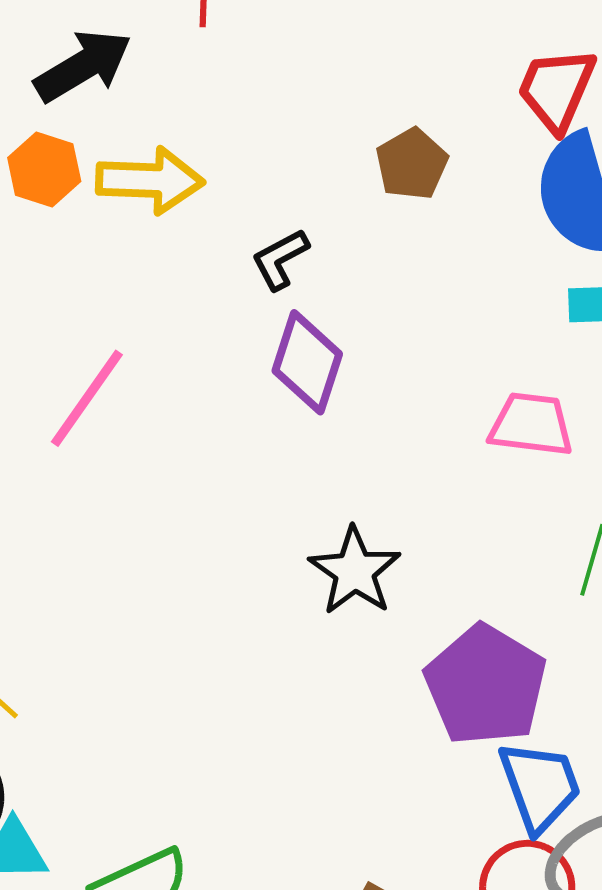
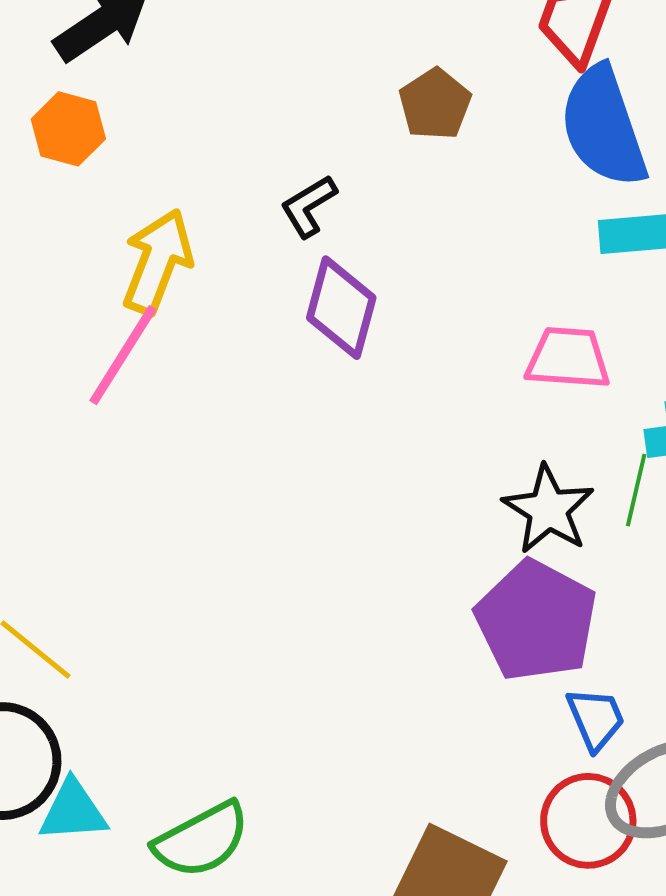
yellow arrow: (150, 180) -> (157, 262), moved, turned -68
black star: (355, 571) -> (548, 509), moved
blue trapezoid: (540, 786) -> (596, 719), size x0.7

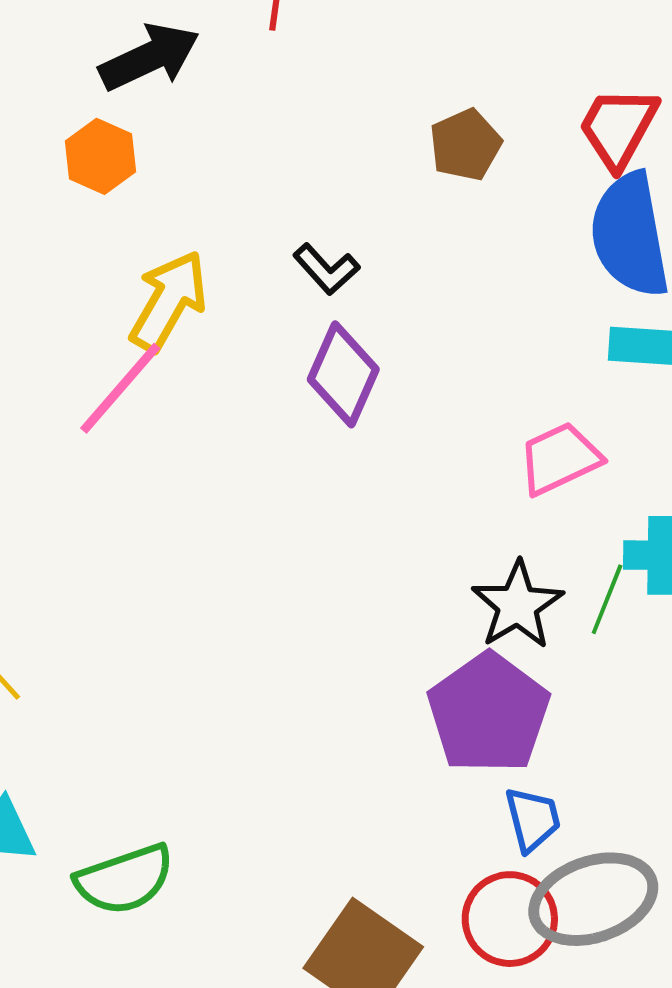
brown pentagon: (435, 104) -> (465, 145), moved
black L-shape: (309, 206) -> (326, 269), turned -110
pink trapezoid: (568, 358) -> (560, 459), turned -38

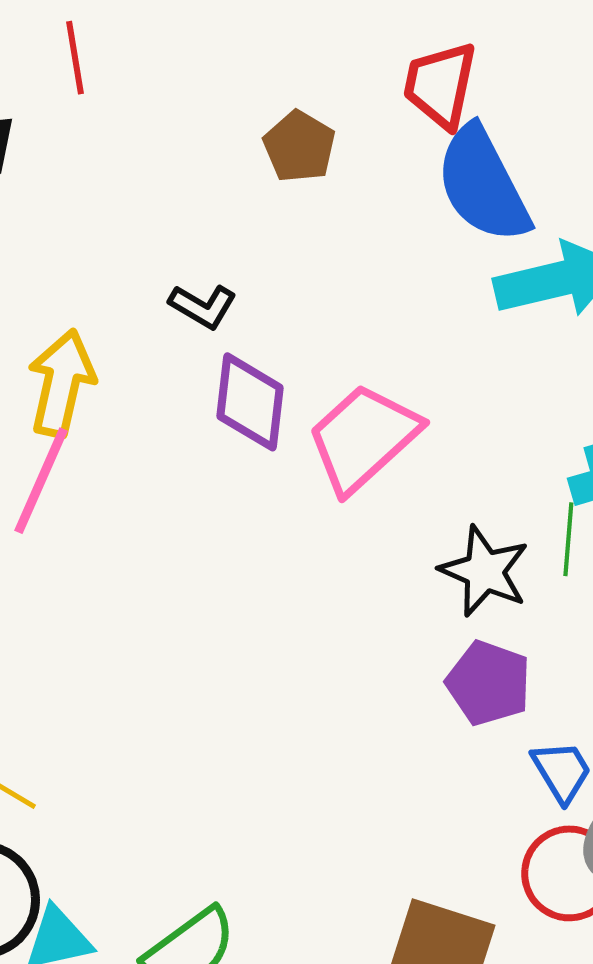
pink trapezoid: (560, 459) -> (363, 438), moved, size x1.4
purple pentagon: (489, 713) -> (489, 683), size x0.7

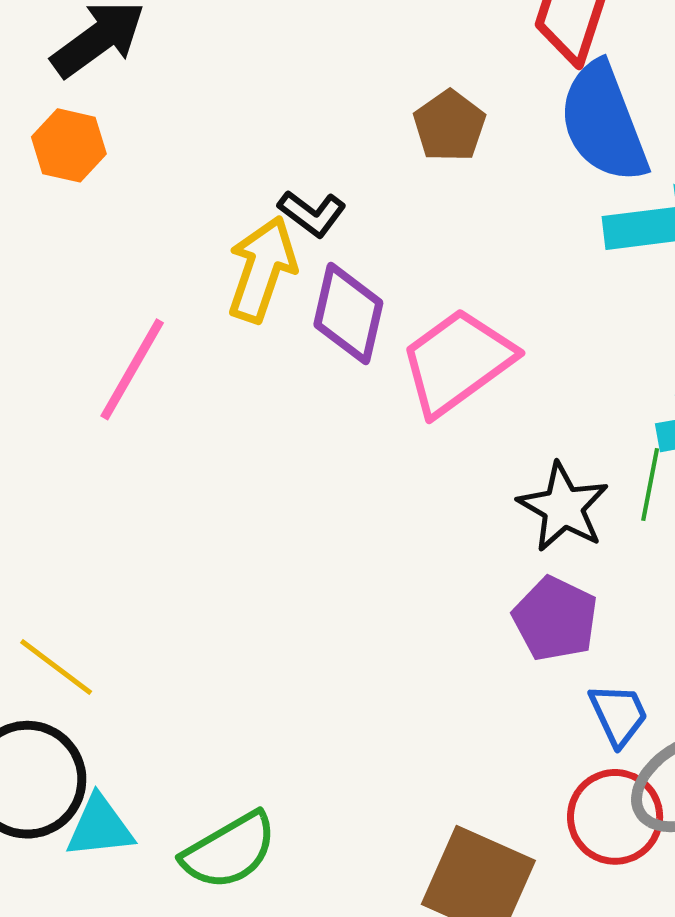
brown pentagon: (299, 147) -> (449, 126), moved
yellow arrow: (61, 383) -> (262, 269), moved

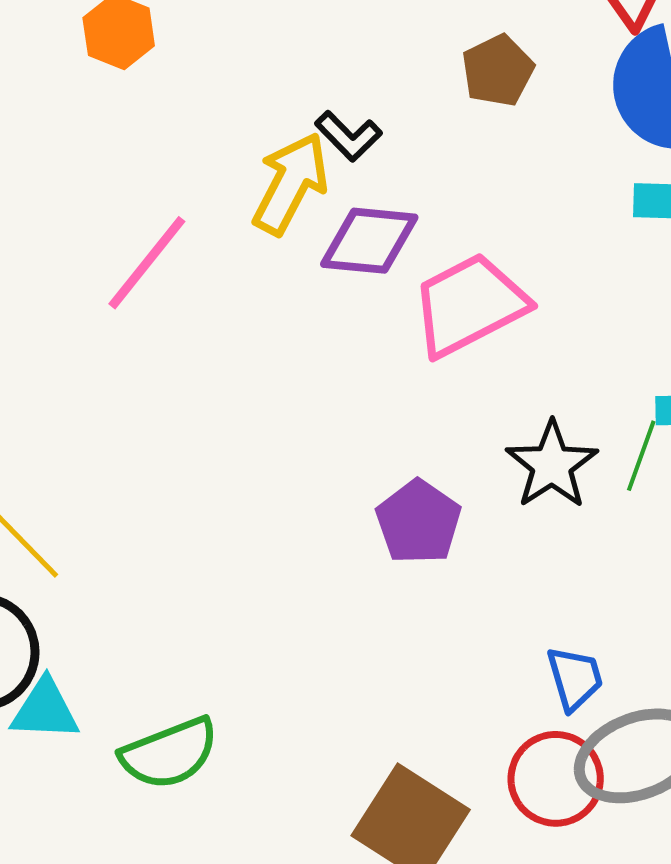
purple diamond: (348, 314) -> (369, 241), turned 74
purple pentagon: (555, 619) -> (418, 522), moved

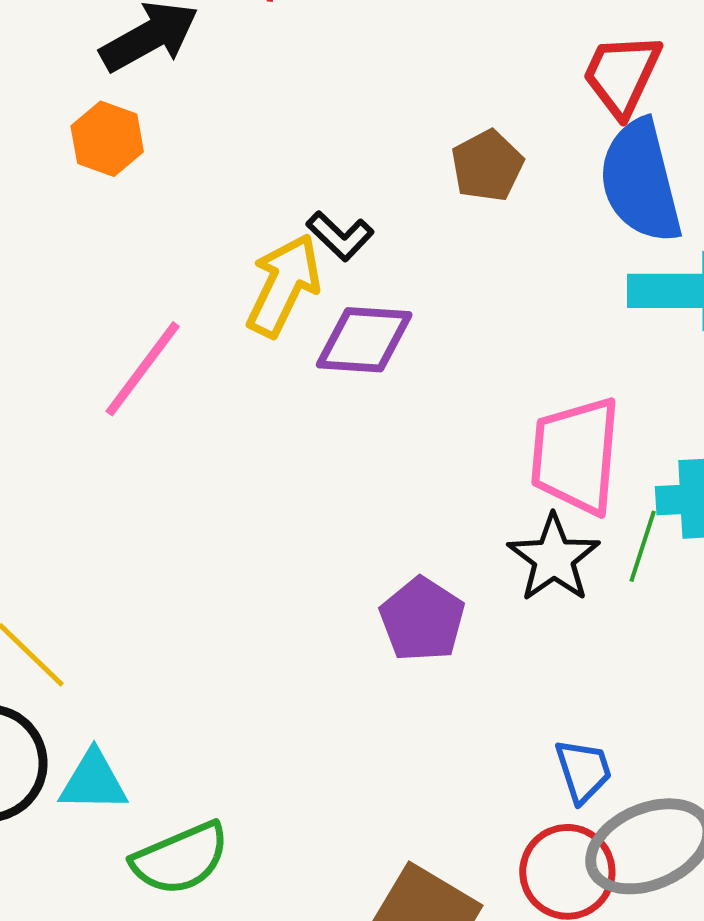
pink trapezoid: (469, 305) -> (576, 455), moved, turned -56
cyan triangle: (45, 710) -> (93, 781), moved

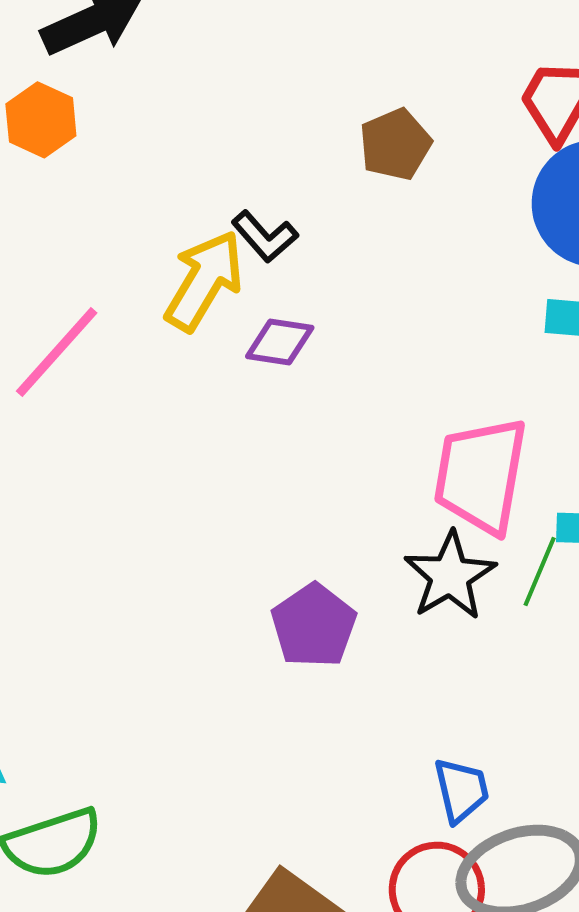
brown pentagon: (487, 166) -> (395, 144), moved
purple diamond: (364, 340) -> (280, 342), size x0.7

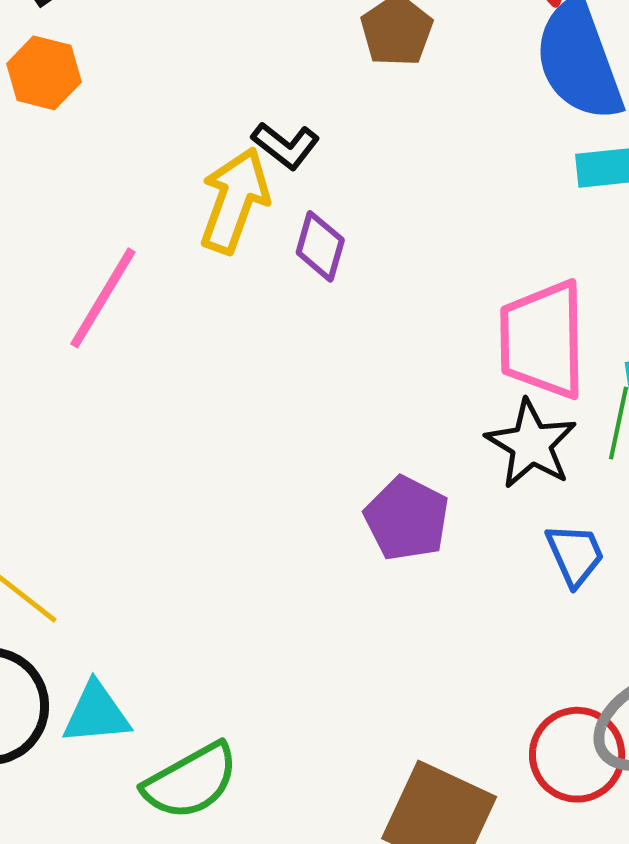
purple diamond: (280, 342) -> (320, 246), turned -72
blue trapezoid: (461, 790) -> (575, 555), moved

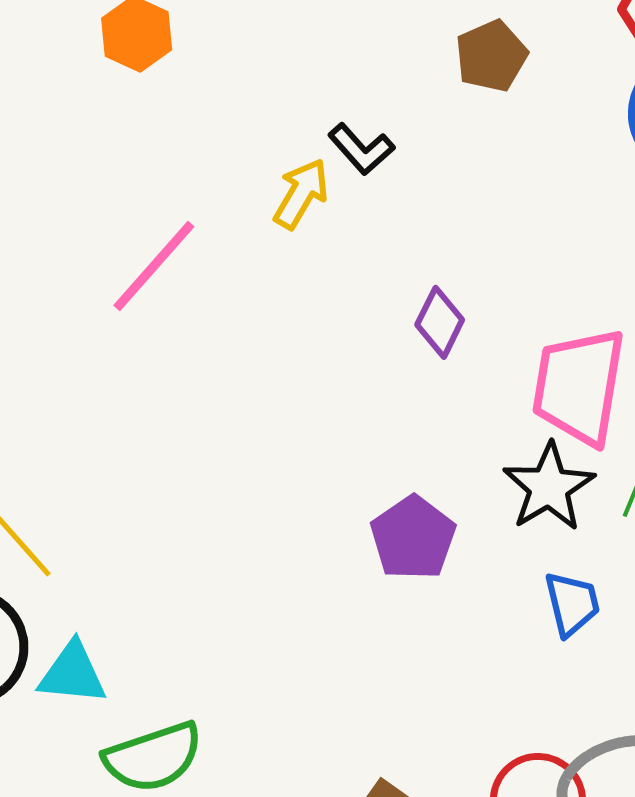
yellow arrow: (234, 200) -> (301, 194), size x0.7
purple diamond: (320, 246) -> (440, 322), moved

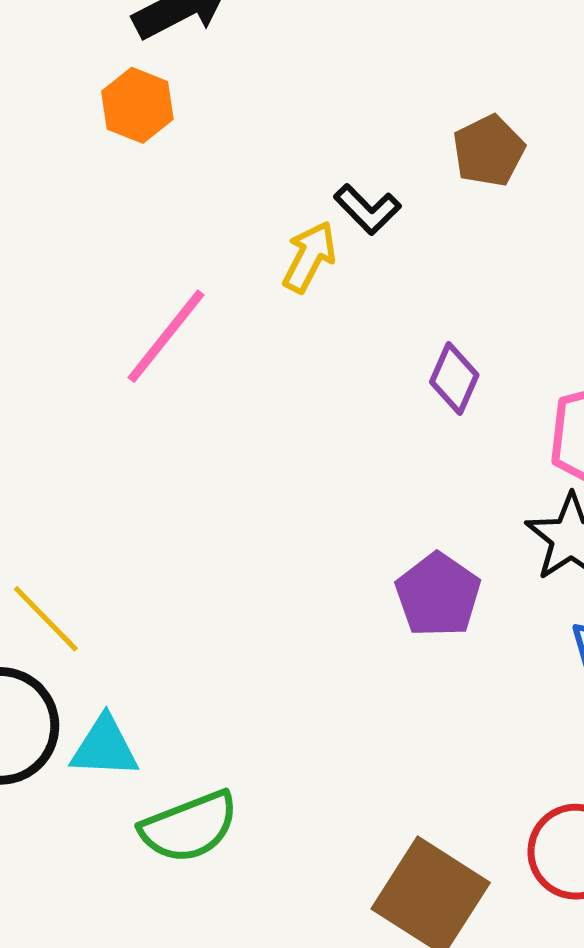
brown pentagon: (491, 56) -> (489, 151), moved

